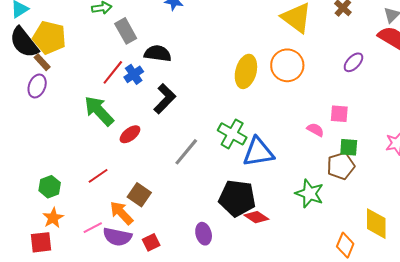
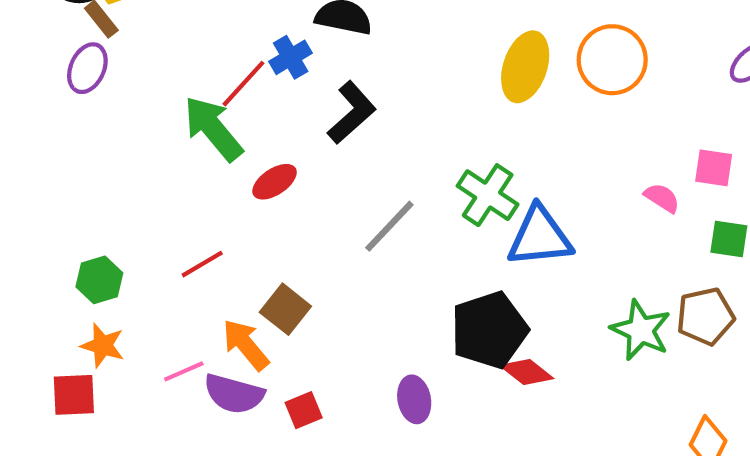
red line: (113, 72) -> (243, 84), moved
brown pentagon: (341, 166) -> (705, 316), moved
black pentagon: (237, 198) -> (489, 330), turned -30
orange star: (53, 218) -> (103, 345), turned -30

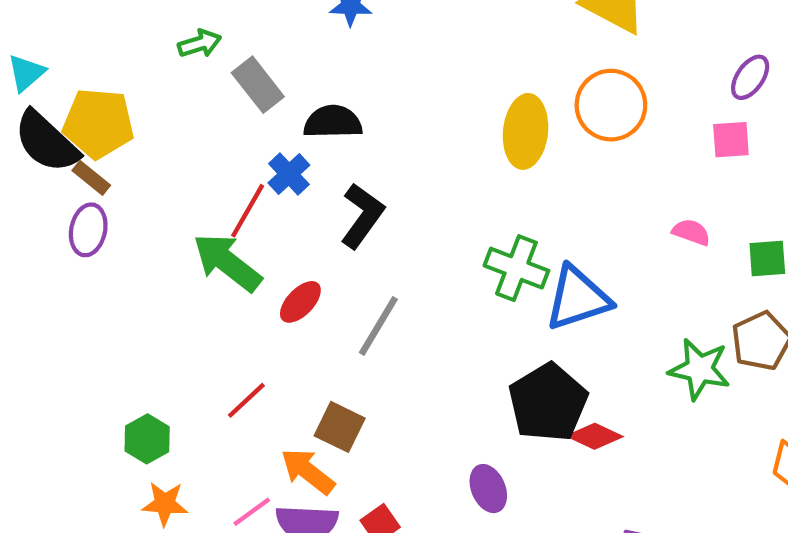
pink square: (714, 168) -> (731, 140), moved
gray line: (389, 226) -> (378, 326), moved

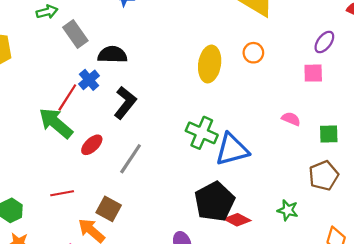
orange circle: (611, 105) -> (253, 53), size x0.6
green star: (699, 369) -> (288, 210), moved, size x0.7
red line: (246, 400) -> (62, 193), turned 30

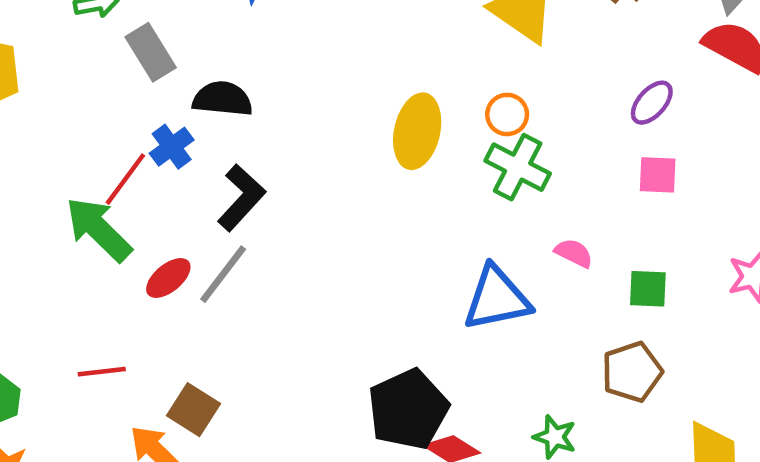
pink square: (313, 73) -> (658, 175), moved
green cross: (202, 133) -> (518, 167), moved
blue triangle: (232, 149) -> (497, 298), moved
gray line: (131, 159) -> (223, 274), moved

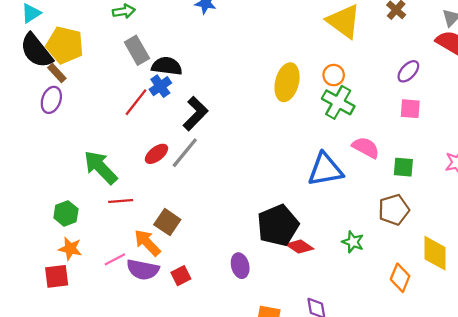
gray rectangle: (151, 52) -> (137, 50), moved
black semicircle: (222, 99) -> (167, 66), moved
green arrow: (99, 229) -> (101, 167), moved
pink semicircle: (574, 253) -> (366, 148), size x1.4

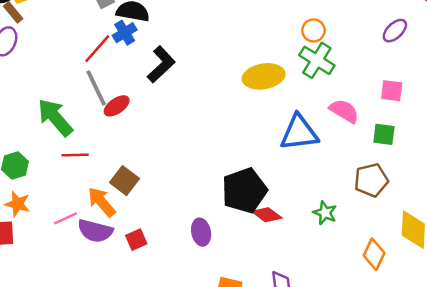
yellow ellipse: (287, 82) -> (264, 76), moved, turned 63
pink square: (410, 109) -> (392, 91), moved
gray line: (185, 153) -> (96, 88), moved, turned -68

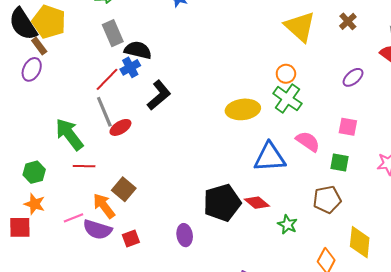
red diamond: (267, 215) -> (257, 203), moved

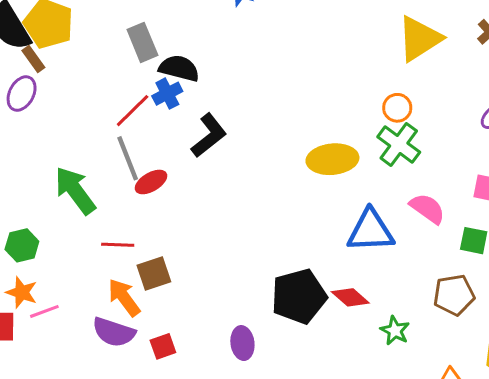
yellow triangle: (300, 27) -> (419, 39), turned 44
red line: (84, 166) -> (118, 245), moved
brown square: (124, 189) -> (154, 274), turned 30
pink line: (73, 218) -> (44, 311), moved

